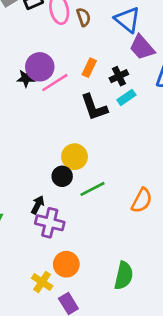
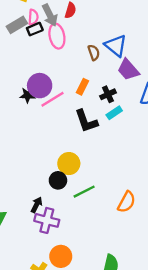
brown semicircle: (84, 17) -> (94, 53), moved

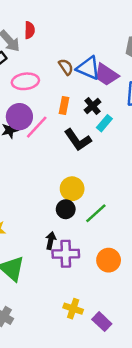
pink ellipse: (57, 36) -> (25, 81), moved, turned -70
blue triangle: (116, 46) -> (88, 68), moved
orange circle: (61, 256) -> (109, 260), moved

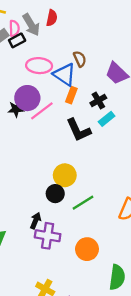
blue triangle: (88, 68) -> (65, 74), moved

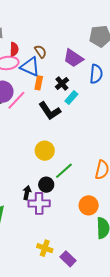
red semicircle: (52, 18) -> (14, 49), moved
black circle: (55, 194) -> (46, 185), moved
orange circle: (87, 249) -> (89, 205), moved

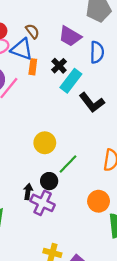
cyan rectangle: (71, 98) -> (71, 81), size x1.5
black L-shape: (50, 111) -> (92, 102), moved
purple cross: (39, 203) -> (43, 203), turned 30

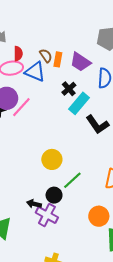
orange rectangle: (33, 67) -> (58, 59), moved
black arrow: (28, 192) -> (34, 204), turned -88

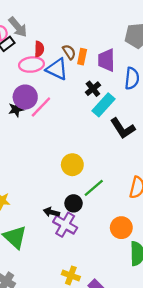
purple trapezoid: (80, 62) -> (106, 60), turned 55

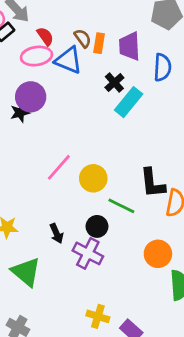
red semicircle: (39, 49) -> (45, 36), turned -35
pink line: (41, 107) -> (59, 167), moved
black L-shape: (123, 128) -> (153, 183), moved, turned 30
green line: (94, 188) -> (121, 206), turned 70
black arrow: (51, 212) -> (56, 233), moved, turned -126

